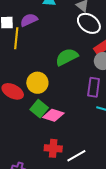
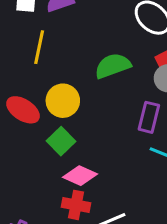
yellow line: (16, 38) -> (39, 47), moved
pink diamond: (53, 115) -> (80, 176), moved

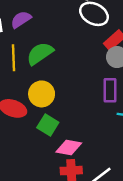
green semicircle: (113, 66) -> (40, 53), moved

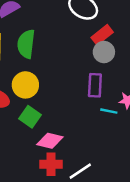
green semicircle: (40, 53) -> (26, 44), turned -52

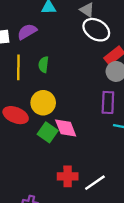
green semicircle: (26, 44) -> (43, 65), size x0.6
pink diamond: (50, 141) -> (66, 128), moved, turned 55

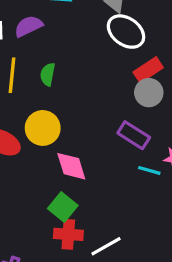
purple rectangle: (108, 102) -> (134, 135), turned -65
green square: (48, 132) -> (63, 207), moved

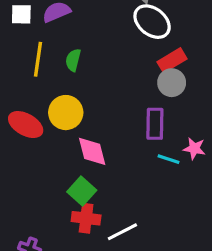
purple rectangle: (134, 135) -> (155, 124), turned 56

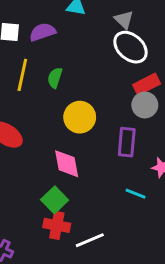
yellow circle: (66, 113) -> (80, 117), moved
cyan line: (169, 159) -> (136, 194), moved

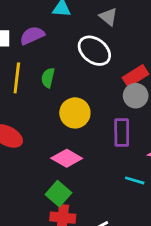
white ellipse: (130, 47) -> (94, 51), moved
pink diamond: (67, 164) -> (67, 158), turned -44

